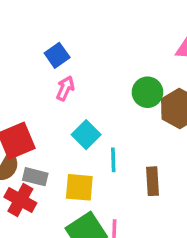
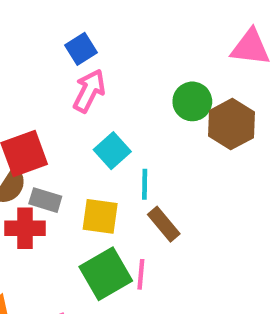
pink arrow: (65, 88) -> (89, 91), size x1.4
brown rectangle: (153, 181) -> (164, 224), moved, turned -40
red cross: (20, 200) -> (25, 228), turned -32

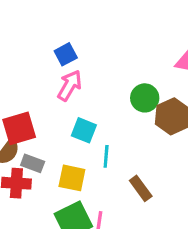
cyan square: (112, 151) -> (84, 130), turned -30
brown rectangle: (164, 224) -> (141, 188), moved

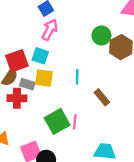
cyan square: (84, 130) -> (40, 56), moved
yellow square: (72, 178) -> (44, 78), moved

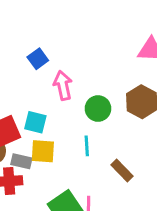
pink arrow: (50, 30) -> (63, 85), moved, turned -35
green circle: (101, 36) -> (98, 109), moved

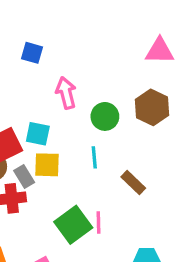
blue square: (38, 59) -> (32, 53), moved, turned -36
gray rectangle: (21, 161) -> (24, 177), turned 48

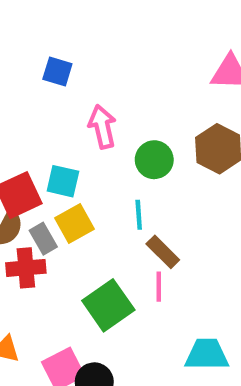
yellow square: (47, 165) -> (75, 224), turned -32
brown rectangle: (133, 183) -> (163, 252), moved
pink line: (99, 222) -> (159, 287), moved

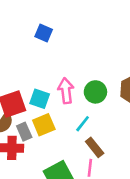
pink arrow: (102, 127) -> (66, 91), moved
cyan line: (139, 215) -> (83, 124), turned 36

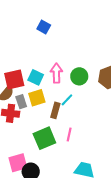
brown rectangle: (95, 147) -> (55, 110), moved, turned 49

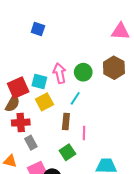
gray rectangle: (21, 102) -> (31, 143), moved
brown rectangle: (55, 110) -> (66, 121), moved
green square: (44, 138) -> (67, 152), moved, size x0.7

